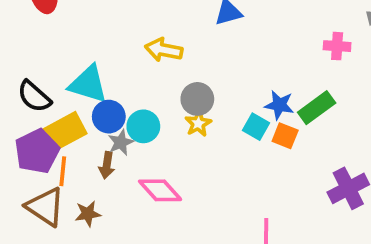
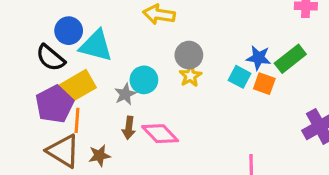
blue circle: (109, 117) -> (69, 31), moved
brown arrow: (107, 165) -> (129, 128), moved

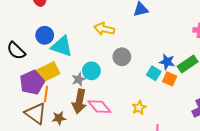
black semicircle: (50, 58) -> (16, 51), moved
yellow star: (190, 76) -> (139, 108), moved
brown arrow: (129, 128) -> (79, 101), size x1.6

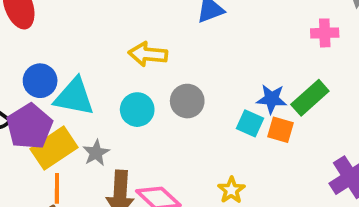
cyan circle: (91, 71) -> (137, 110), moved
gray star: (79, 79) -> (96, 153), moved
purple pentagon: (32, 82) -> (30, 126), moved

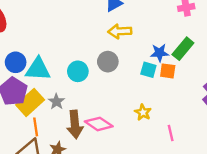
yellow arrow: (148, 54) -> (120, 31), moved

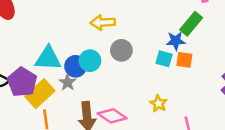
yellow arrow: (120, 31) -> (103, 22), moved
green rectangle: (183, 49) -> (191, 24), moved
blue circle: (16, 62) -> (76, 66), moved
gray star: (56, 102) -> (68, 82), moved

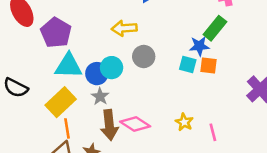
purple pentagon: (22, 82) -> (56, 33), moved
gray star: (68, 82) -> (100, 96), moved
yellow star: (158, 104) -> (184, 122), moved

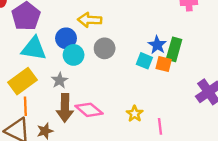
green rectangle: (215, 28) -> (174, 49), moved, turned -30
blue star: (199, 46) -> (157, 45), turned 30
blue circle: (97, 74) -> (66, 38), moved

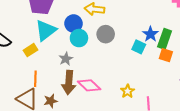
cyan triangle: (34, 49) -> (46, 30), turned -50
orange square: (164, 64) -> (166, 55), moved
yellow rectangle: (22, 81) -> (31, 50), moved, size x0.6

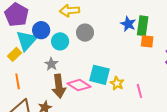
blue circle: (74, 24) -> (41, 30), moved
cyan square: (139, 47) -> (100, 75), moved, size x1.5
yellow rectangle: (31, 50) -> (15, 54), moved
orange line: (35, 79) -> (18, 81), moved

